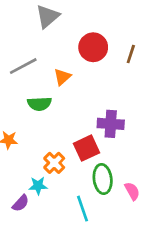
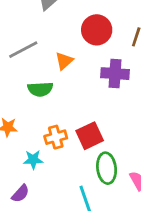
purple cross: (111, 124) -> (115, 74), moved
orange cross: (54, 163) -> (56, 137), moved, turned 30
cyan star: (38, 186) -> (33, 160), moved

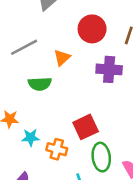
orange cross: (56, 137) -> (57, 149), moved, turned 30
cyan star: (33, 160) -> (31, 137), moved

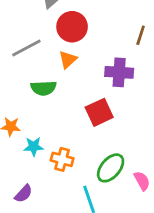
red circle: (92, 29) -> (72, 27), moved
red square: (86, 127) -> (99, 112), moved
green ellipse: (101, 157) -> (111, 168), turned 48

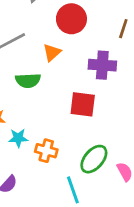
red circle: (72, 27) -> (71, 19), moved
red square: (99, 112) -> (83, 104), turned 32

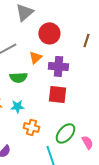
purple cross: (102, 65) -> (58, 66), moved
cyan star: (18, 138) -> (17, 106), moved

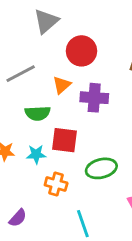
red square: (57, 94) -> (65, 140), moved
green ellipse: (65, 133) -> (101, 168), moved, turned 35

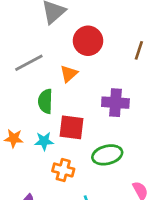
purple cross: (94, 98) -> (115, 103), moved
green semicircle: (38, 113) -> (45, 101), turned 95

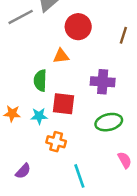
gray line: (29, 63) -> (21, 17), moved
orange triangle: (69, 74) -> (61, 56), turned 35
green ellipse: (107, 155) -> (109, 122), moved

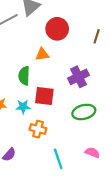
purple cross: (103, 82) -> (78, 77), turned -30
pink semicircle: (125, 160) -> (92, 153), moved, turned -40

